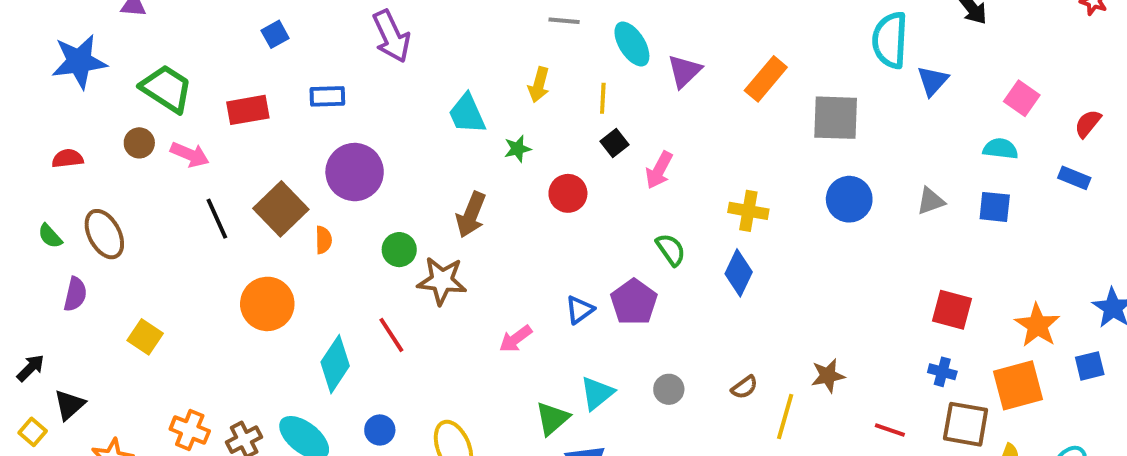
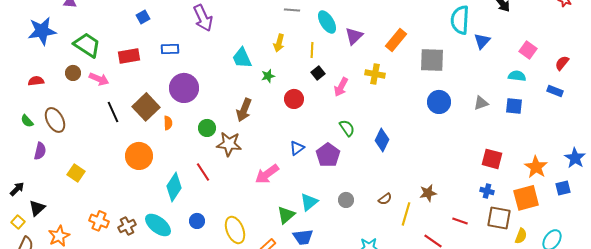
yellow cross: (748, 211) -> (375, 74), moved
blue triangle: (580, 310) -> (297, 148), moved
pink arrow: (516, 339) -> (267, 174), size x1.4

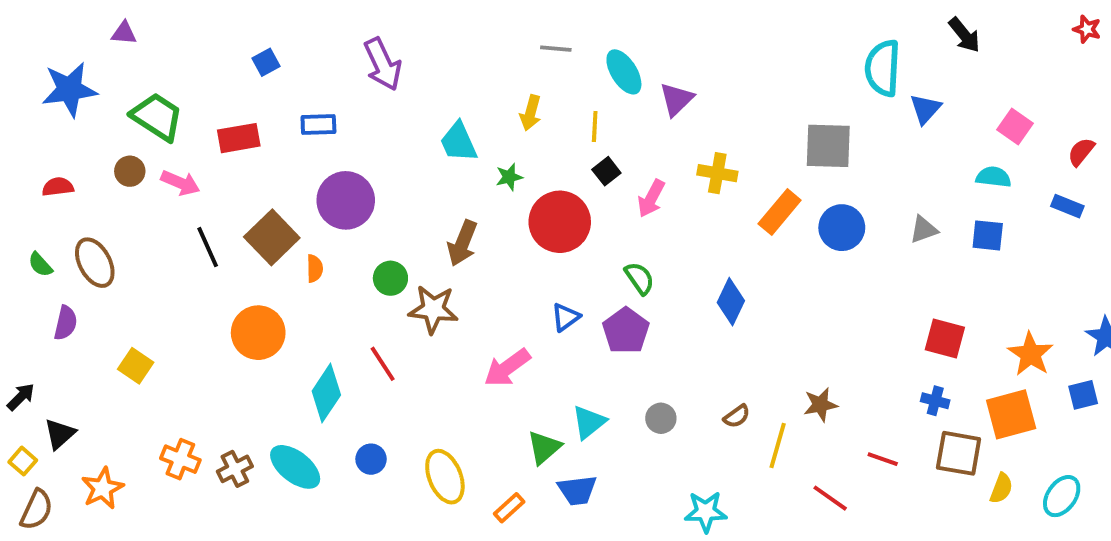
orange rectangle: (396, 40) -> (780, 212), moved
red circle: (294, 99) -> (560, 222), size x1.6
green semicircle: (347, 128) -> (639, 278), moved

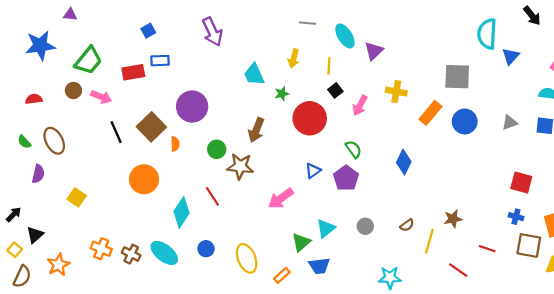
green trapezoid: (157, 117) -> (88, 61), turned 96
blue rectangle: (318, 124) -> (160, 61), moved
brown cross: (235, 469) -> (131, 254), turned -36

